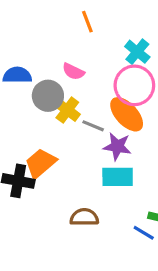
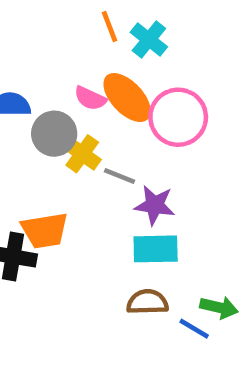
cyan cross: (137, 52) -> (149, 40), moved
orange ellipse: (127, 114) -> (127, 98), moved
orange trapezoid: (41, 163) -> (45, 231), turned -148
brown semicircle: (84, 217) -> (147, 302), moved

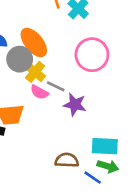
pink semicircle: (90, 98) -> (39, 92), moved
orange ellipse: (127, 98) -> (34, 42), moved
cyan rectangle: (156, 249) -> (105, 146), moved

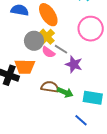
gray circle: (20, 59) -> (34, 41), moved
brown semicircle: (67, 160) -> (50, 87), moved
green arrow: (108, 166) -> (65, 92), moved

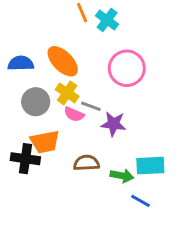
gray circle: (34, 41) -> (36, 102), moved
green arrow: (65, 92) -> (122, 176), moved

